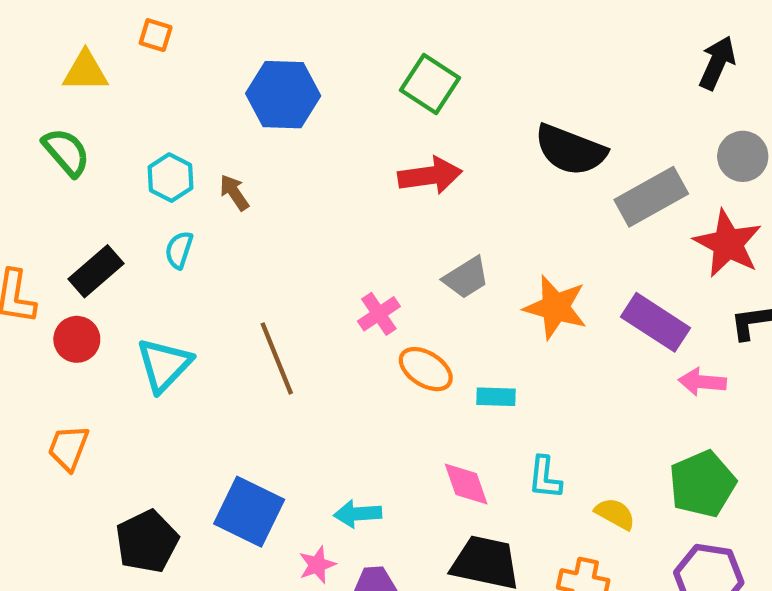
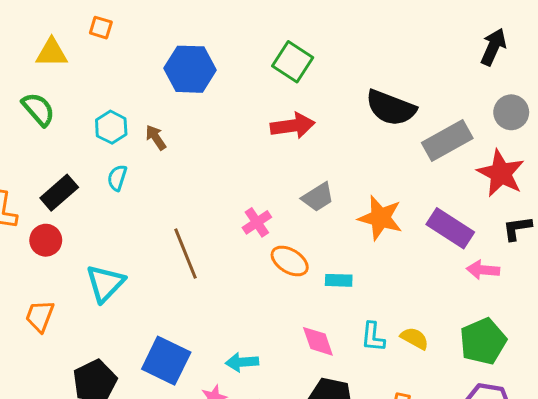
cyan triangle: (164, 365) -> (105, 283), moved
yellow semicircle: (615, 514) -> (415, 338), moved

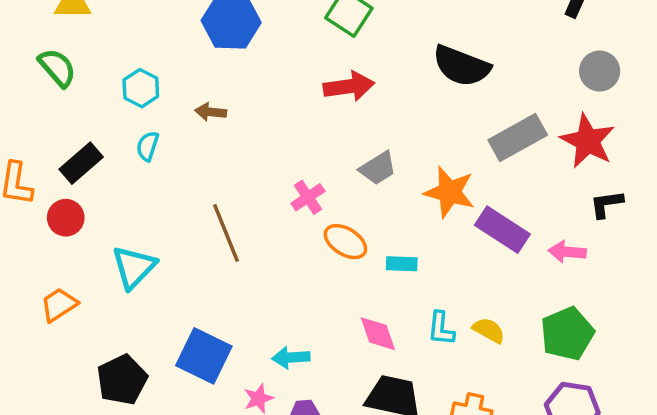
brown arrow: (156, 138) -> (211, 112), moved, turned -50
gray rectangle: (447, 141) -> (518, 138), moved
purple rectangle: (450, 228) -> (502, 230), moved
orange trapezoid: (40, 316) -> (59, 305), turned 36

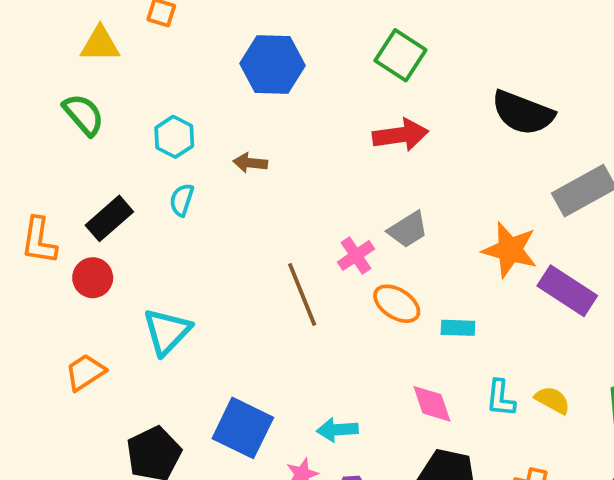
gray trapezoid: (378, 168) -> (408, 230), moved
brown line: (226, 233) -> (302, 294), moved

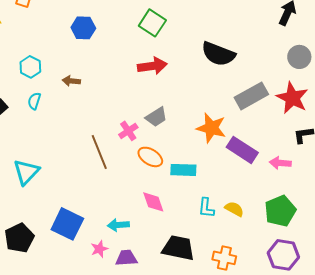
blue hexagon: (273, 65) -> (83, 28), size x0.7
cyan rectangle: (458, 328) -> (183, 170), size x1.4
pink diamond: (432, 404) -> (153, 202), moved

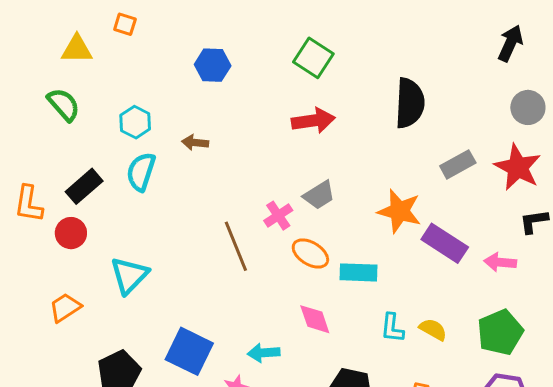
black semicircle: (218, 54) -> (410, 103), turned -108
gray rectangle: (251, 96) -> (458, 164), size x0.7
cyan semicircle: (34, 101) -> (141, 172), size x1.5

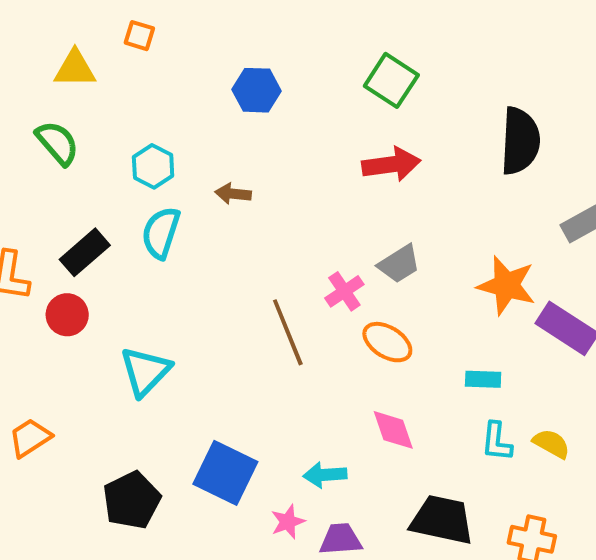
cyan rectangle: (359, 272) -> (483, 379), moved, size x0.7
orange trapezoid: (65, 308) -> (30, 438), moved

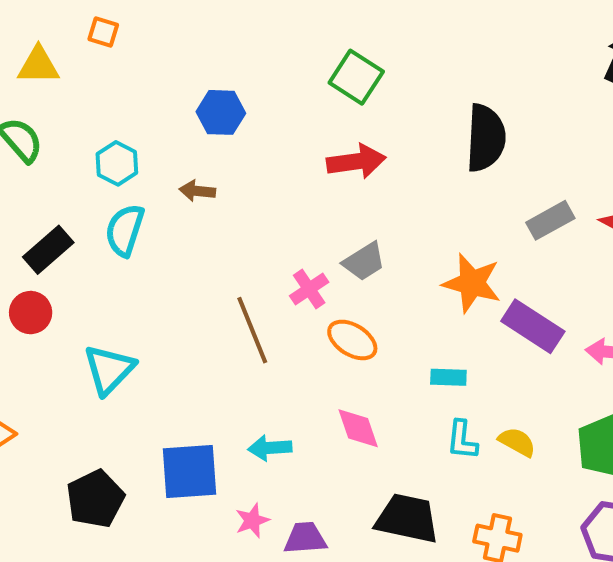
blue hexagon: (257, 90) -> (221, 112), moved
blue square: (225, 473) -> (189, 471), turned -30
cyan arrow: (325, 475) -> (270, 448), moved

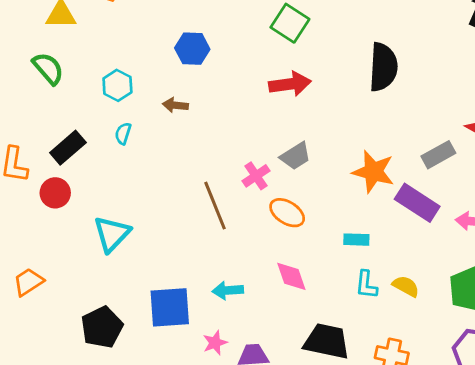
gray rectangle: (550, 220) -> (438, 155), moved
cyan semicircle: (125, 230) -> (123, 133), size x0.6

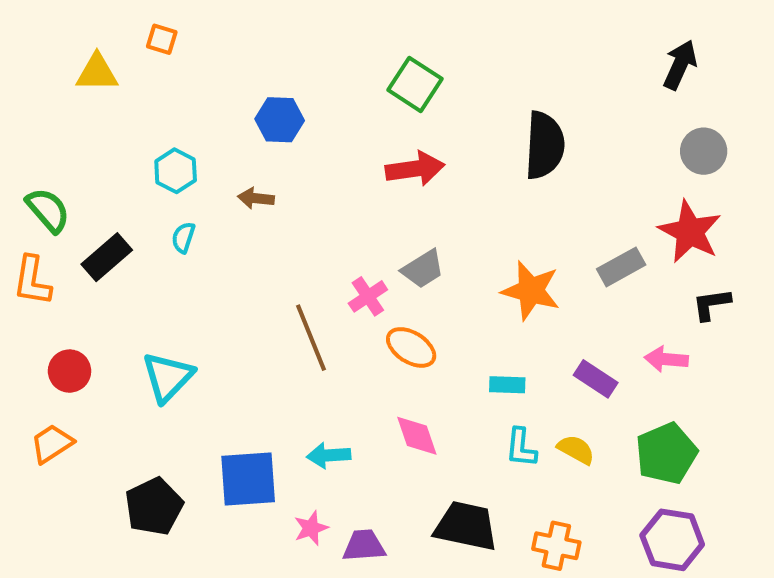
green semicircle: (48, 68) -> (48, 210), moved
red circle: (55, 193) -> (70, 371), moved
purple rectangle: (417, 203) -> (596, 379), moved, size x0.7

